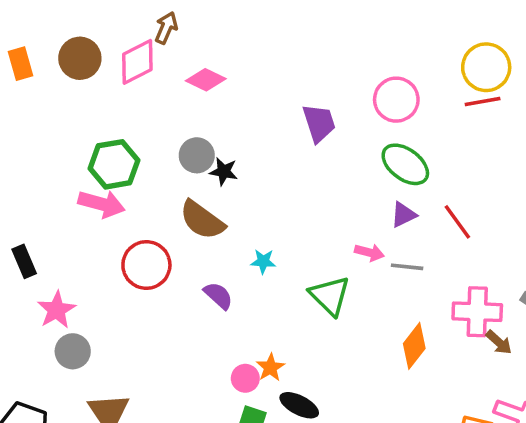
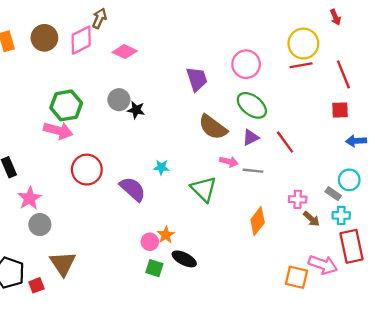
brown semicircle: (202, 220) -> (213, 127), moved
purple semicircle: (218, 296) -> (133, 189), size x1.4
pink cross: (477, 312) -> (298, 199), size x0.6

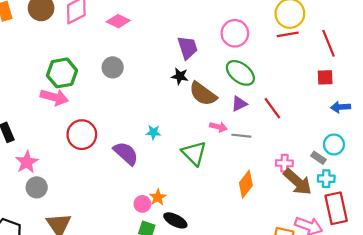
black star: (136, 110) -> (180, 76), moved
brown arrow: (311, 219) -> (298, 182), size x1.8

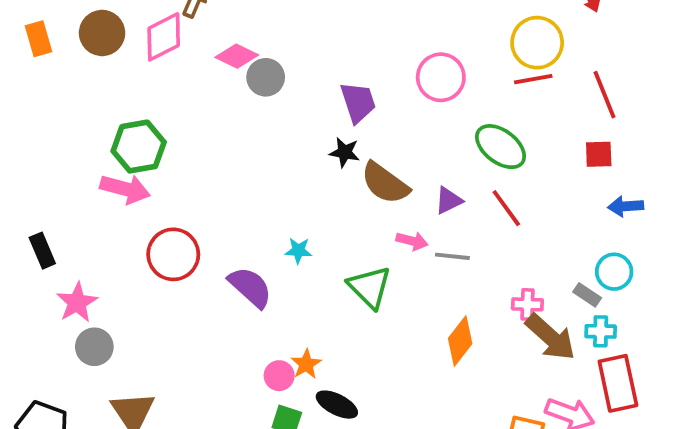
gray circle: (113, 67) -> (266, 77), moved
green ellipse: (240, 73) -> (501, 147), moved

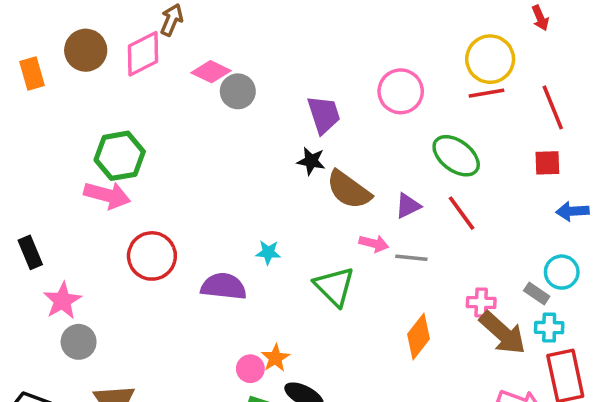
orange rectangle: (39, 39) -> (32, 73), moved
purple semicircle: (250, 287) -> (223, 286), turned -36

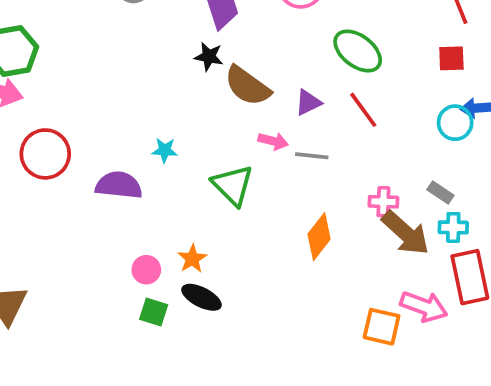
cyan circle: (562, 272) -> (455, 123), moved
orange star: (275, 358) -> (192, 259), moved

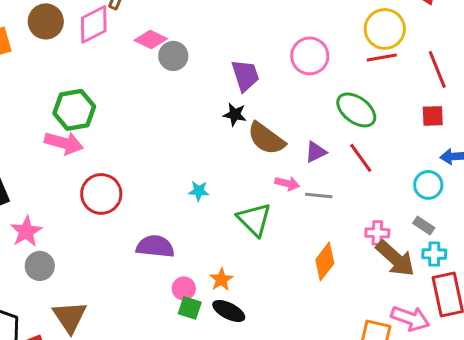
cyan circle: (455, 123) -> (428, 185), moved
purple semicircle: (119, 185) -> (155, 246), moved
green square: (154, 312) -> (190, 308), moved

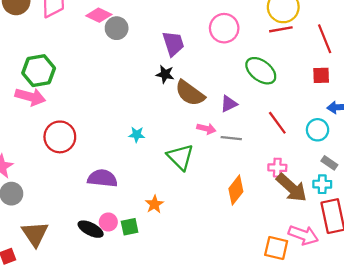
red line: (361, 158) -> (277, 123), moved
gray rectangle: (424, 225) -> (329, 163), moved
pink circle: (184, 288) -> (108, 222), moved
green square: (190, 308) -> (130, 227), turned -30
black ellipse: (229, 311) -> (91, 229), moved

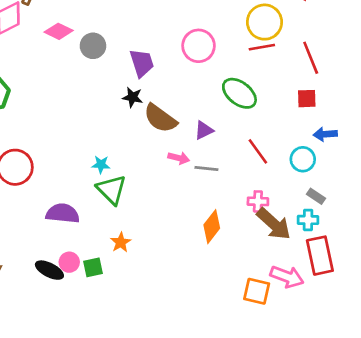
gray circle: (117, 28) -> (93, 46), moved
green triangle: (180, 157) -> (111, 190), moved

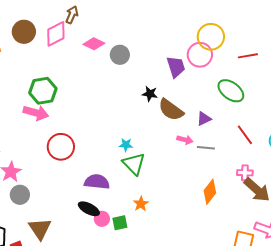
yellow circle: (264, 22) -> (211, 37), moved
purple trapezoid: (142, 63) -> (176, 67), moved
black ellipse: (49, 270) -> (89, 209), moved

